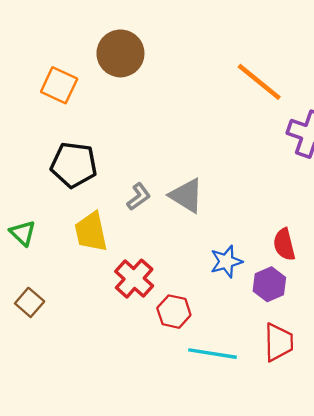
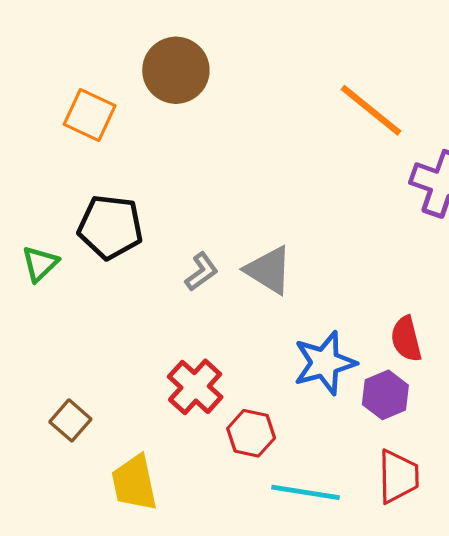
yellow trapezoid: (91, 232) -> (134, 483), moved
green triangle: (23, 233) -> (40, 264), moved, turned 32
blue star: (226, 262) -> (325, 363), size x1.4
brown square: (30, 302) -> (70, 420), moved

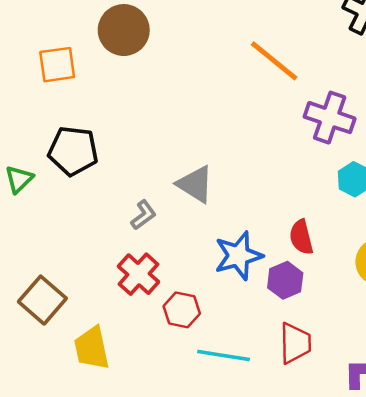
orange square: (90, 115) -> (57, 65), turned -33
gray L-shape: (202, 272) -> (143, 215), moved
brown square: (70, 420) -> (42, 300), size x1.5

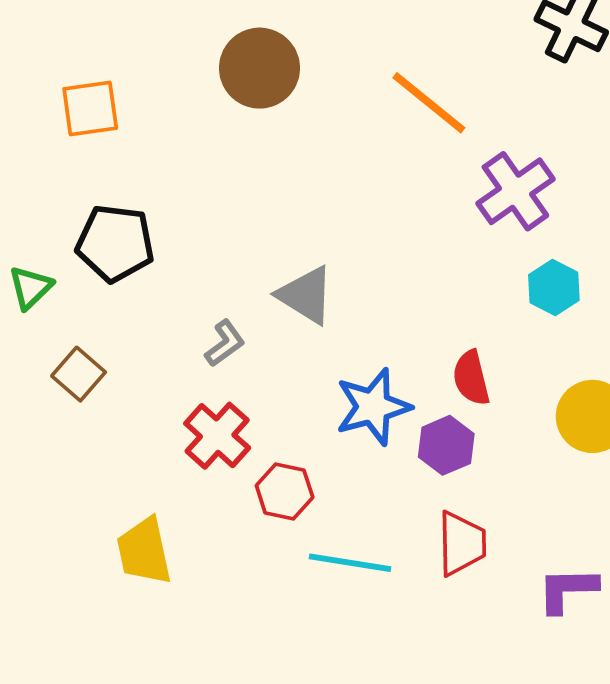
brown circle: (124, 30) -> (260, 68), moved
purple cross: (330, 118) -> (515, 191), turned 36
brown square: (42, 300) -> (79, 374), moved, size x0.7

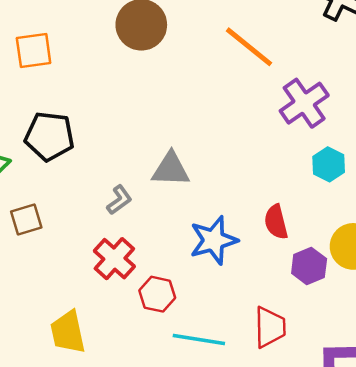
gray triangle: (306, 295) -> (171, 169), turned -30
brown square: (79, 374) -> (26, 219), turned 32
purple hexagon: (446, 445) -> (309, 266), moved

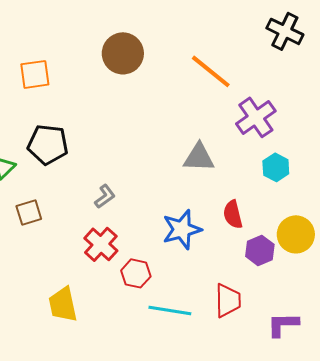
gray triangle: (171, 169) -> (199, 157), moved

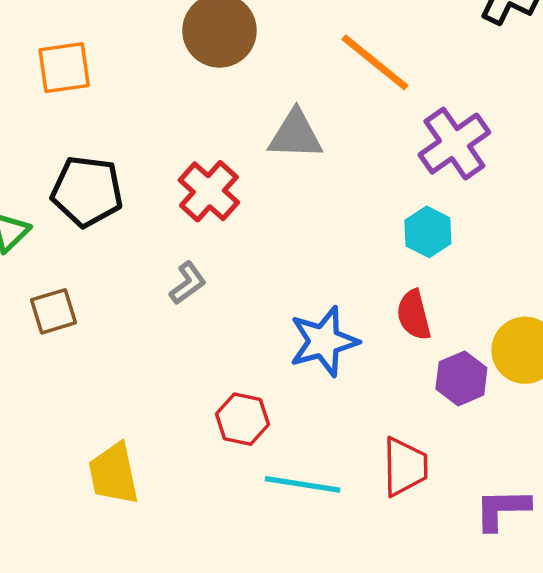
gray triangle: (199, 157) -> (295, 135), moved
cyan hexagon: (276, 167) -> (428, 232), moved
red cross: (101, 244) -> (209, 191), moved

